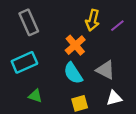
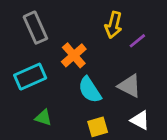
purple line: (117, 26) -> (137, 41), moved
orange cross: (75, 45) -> (74, 55), moved
white triangle: (114, 98) -> (140, 120), turned 42

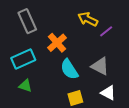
yellow arrow: (114, 25) -> (88, 19), turned 102
green triangle: (43, 118) -> (25, 86), moved

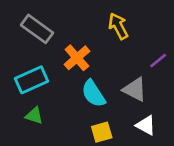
yellow arrow: (88, 19) -> (118, 26), turned 36
gray rectangle: (27, 21) -> (37, 29), turned -30
purple line: (106, 31) -> (158, 61), moved

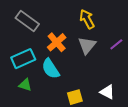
gray triangle: (135, 89) -> (87, 45), moved, turned 42
cyan semicircle: (93, 94) -> (51, 69), moved

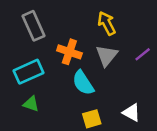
gray rectangle: (27, 21) -> (33, 26), turned 30
orange cross: (57, 42) -> (69, 52), turned -30
cyan semicircle: (51, 69) -> (83, 83), moved

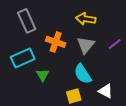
yellow arrow: (107, 23) -> (86, 19), turned -54
cyan semicircle: (83, 83) -> (83, 74), moved
green triangle: (31, 104) -> (43, 75), moved, turned 40

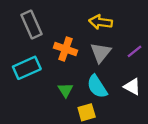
green triangle: (43, 75) -> (65, 90), moved
white triangle: (106, 91) -> (132, 87), moved

